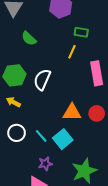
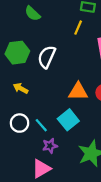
yellow arrow: (13, 102) -> (21, 88), moved
white circle: (17, 133) -> (20, 123), moved
cyan line: (41, 136) -> (41, 125), moved

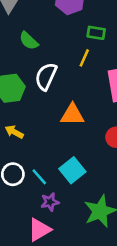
white semicircle: (47, 57) -> (46, 76), moved
orange triangle: (78, 92) -> (72, 115), moved

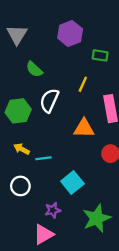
green rectangle: (96, 33) -> (100, 55), moved
orange triangle: (72, 115) -> (84, 128), moved
cyan line: (39, 177) -> (44, 158), moved, turned -56

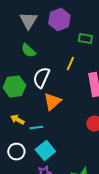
gray triangle: (17, 35) -> (28, 21), moved
orange triangle: (84, 128) -> (52, 102), moved, turned -42
cyan square: (72, 183) -> (45, 151), moved

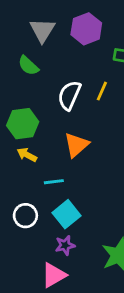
green semicircle: (28, 51) -> (28, 66), moved
white semicircle: (41, 78) -> (69, 95), moved
yellow arrow: (17, 120) -> (27, 155), moved

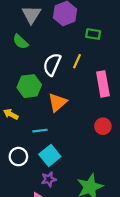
green hexagon: (23, 124) -> (29, 86), moved
yellow arrow: (27, 155) -> (11, 114), moved

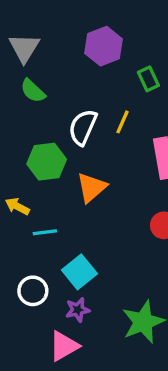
gray triangle: (31, 15) -> (24, 48), moved
green rectangle: (93, 34) -> (148, 79), turned 56
cyan line: (40, 131) -> (45, 232), moved
white circle: (18, 157) -> (33, 291), moved

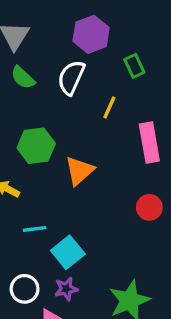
white semicircle: (83, 127) -> (71, 78), moved
cyan line: (45, 232) -> (35, 229), moved
white circle: (33, 291) -> (25, 289), moved

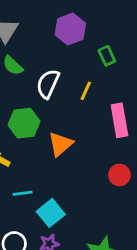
white semicircle: (71, 78) -> (48, 84), moved

